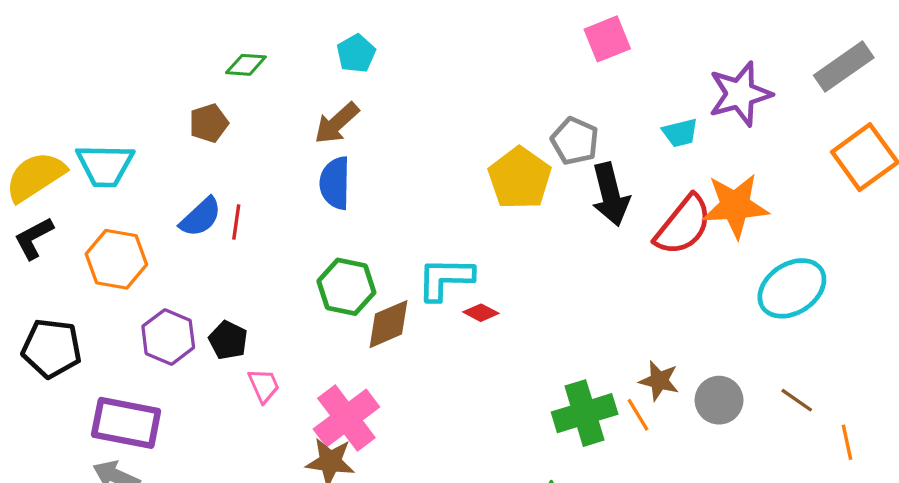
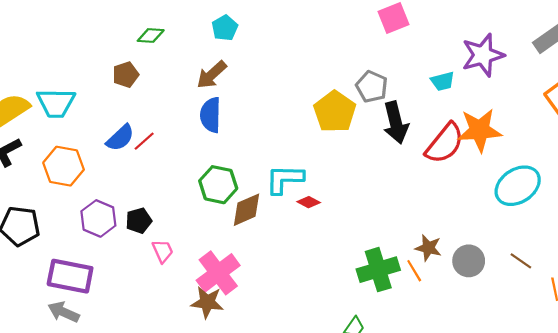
red line: (236, 222) -> (144, 141), turned 40
black pentagon: (228, 340) -> (139, 221), turned 30

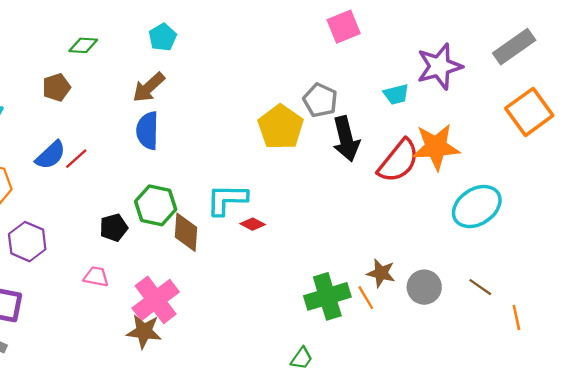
brown diamond: (246, 210) -> (186, 232), turned -63
black pentagon: (139, 221) -> (114, 228), moved
pink trapezoid: (163, 251) -> (96, 277), turned -55

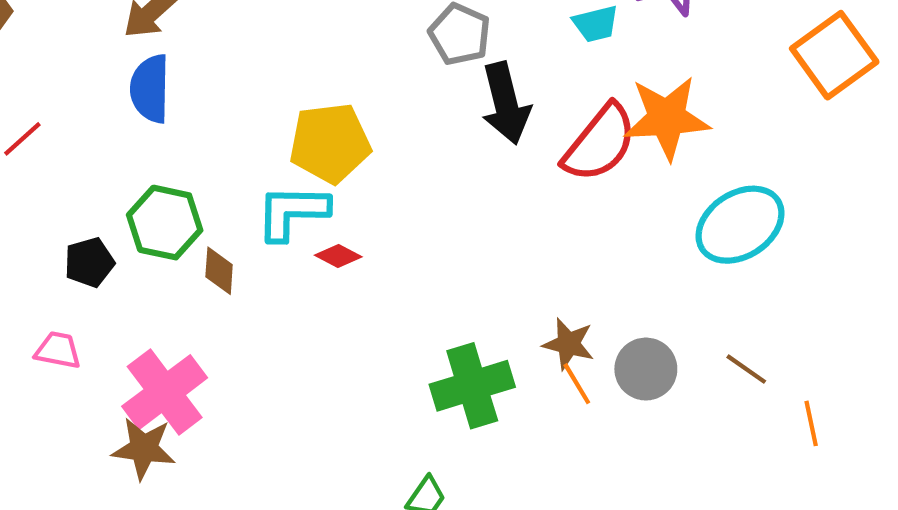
yellow pentagon: (281, 127) -> (330, 143), moved, turned 30
brown diamond: (186, 232) -> (219, 271), size x0.7
orange line: (366, 298) -> (577, 384), moved

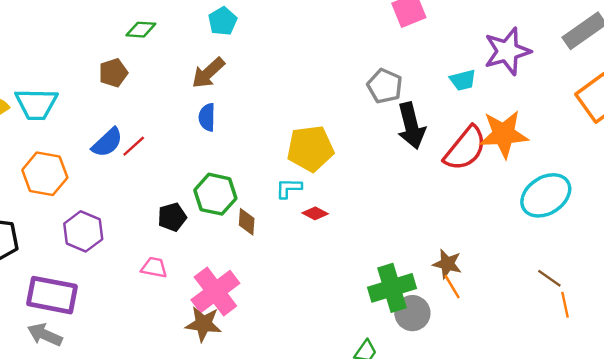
blue semicircle: (150, 89) -> (207, 117), size x0.7
cyan L-shape: (292, 212) -> (289, 188), size x0.6
gray circle: (646, 369) -> (412, 313), moved
orange line: (811, 423) -> (565, 305), moved

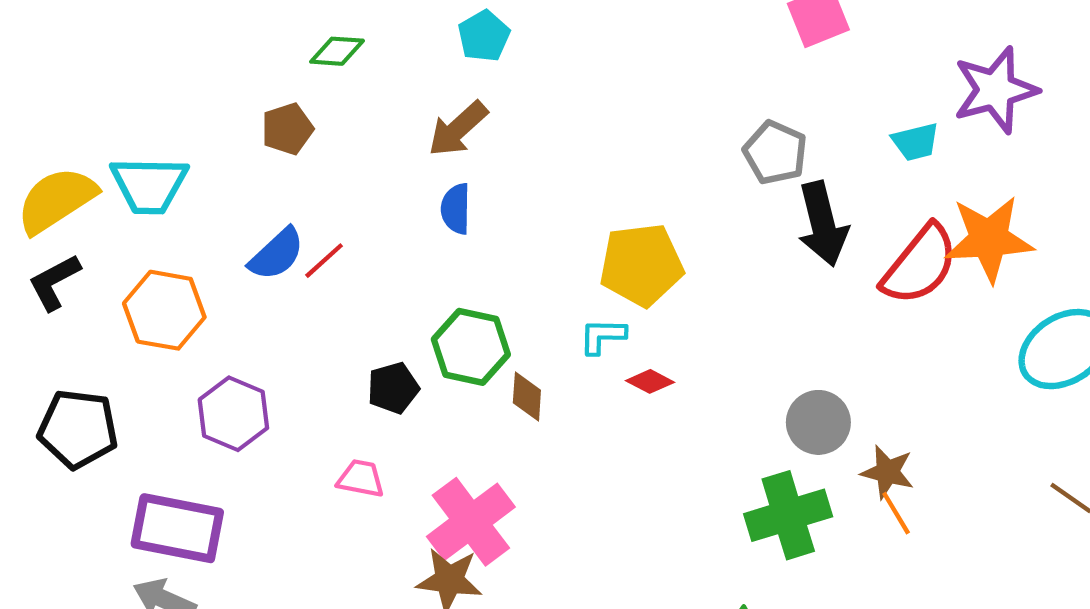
gray circle: (412, 313) -> (818, 422), moved

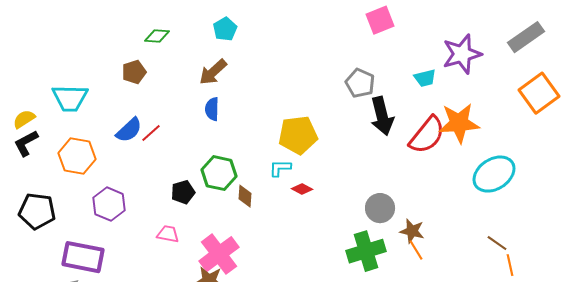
yellow semicircle: (56, 200) -> (24, 119), moved, size x0.6

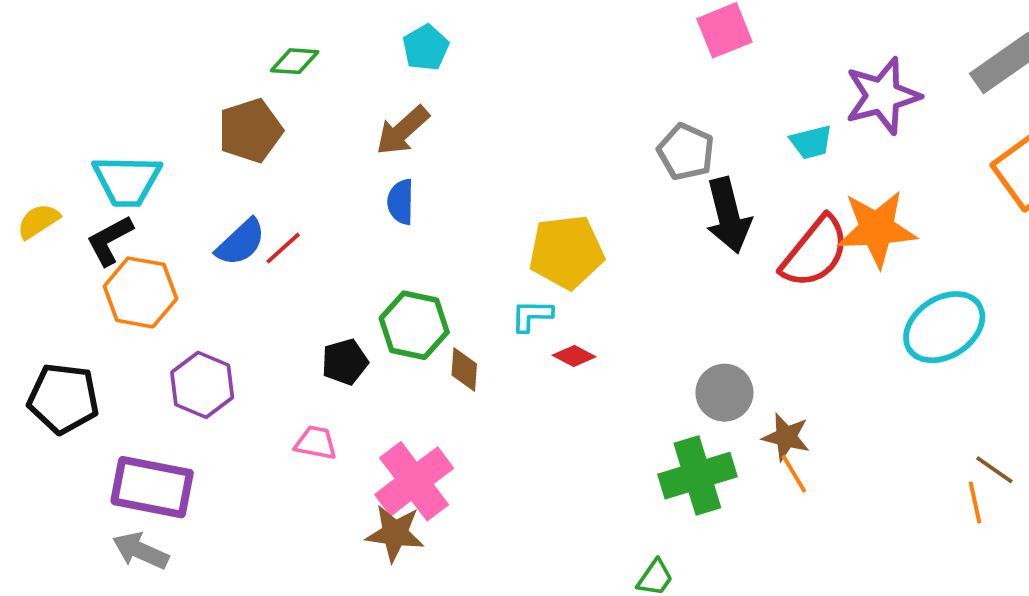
brown pentagon: (134, 72) -> (250, 131), size x1.4
black L-shape: (26, 143) -> (110, 240), moved
brown line: (497, 243) -> (994, 470), moved

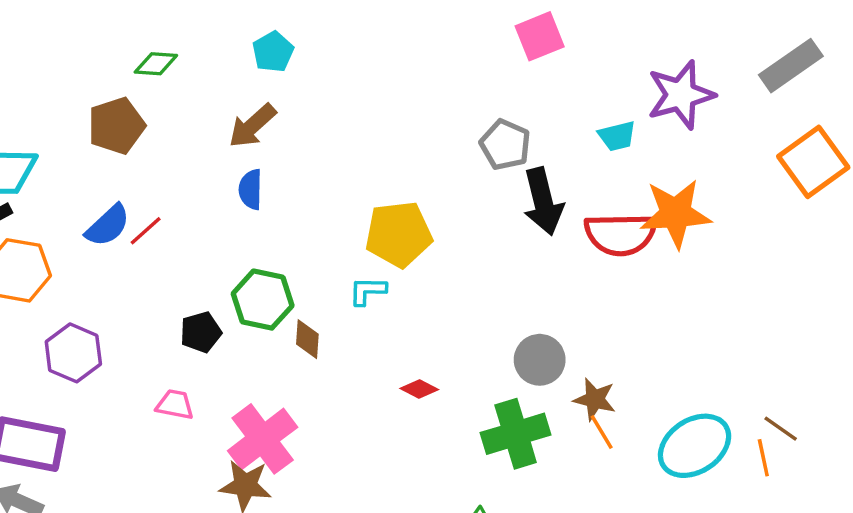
red semicircle: (815, 252) -> (621, 234), turned 50
cyan ellipse: (944, 327) -> (695, 446), moved
red diamond: (574, 356) -> (419, 389), moved

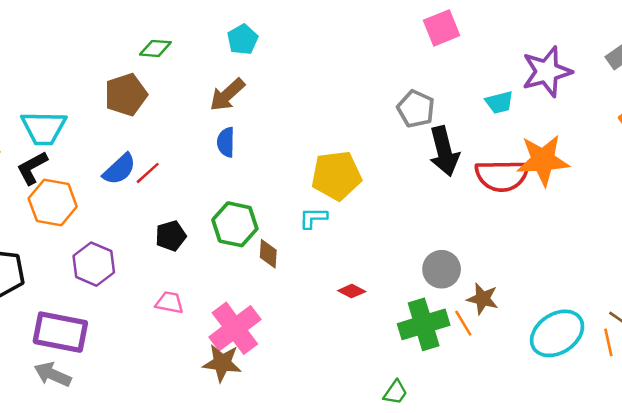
black pentagon: (201, 332) -> (171, 236), moved
orange line: (602, 432) -> (463, 323), moved

